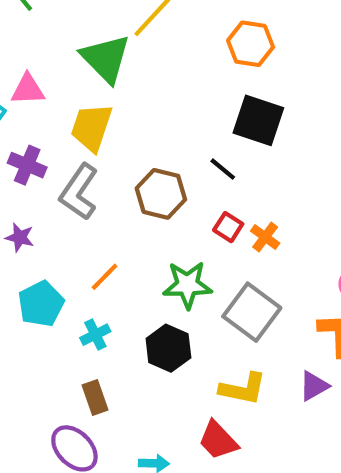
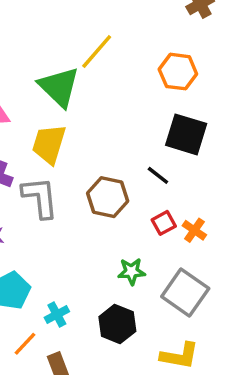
gray L-shape: (79, 192) -> (40, 197), turned 141
red square: (228, 227) -> (164, 223), turned 30
orange line: (105, 277) -> (25, 344), moved
green star: (187, 285) -> (132, 271), size x0.7

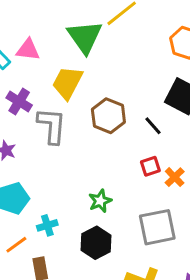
brown hexagon: (108, 197) -> (108, 116), moved
green star: (132, 271) -> (100, 201), moved, turned -30
gray square: (185, 292) -> (157, 227), turned 33

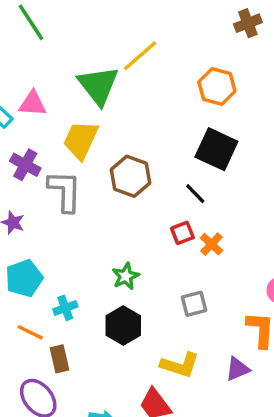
black line: (153, 126) -> (195, 194), moved
gray square: (157, 227) -> (194, 304), size x0.6
orange line: (16, 245) -> (30, 332), turned 65

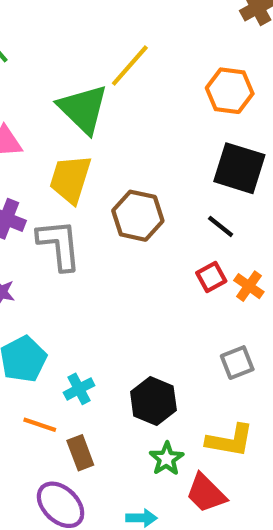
green star: (126, 276) -> (167, 459), moved

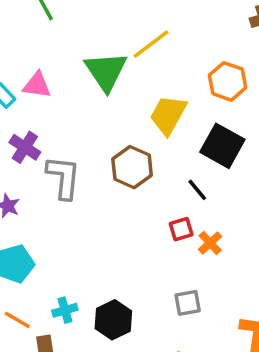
yellow trapezoid: (70, 179) -> (168, 115), moved
cyan cross: (79, 389) -> (65, 310), moved

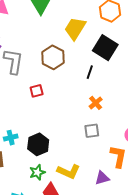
black line: (197, 190) -> (90, 72), turned 56
red square: (181, 229) -> (37, 91), moved
gray square: (188, 303) -> (92, 131), moved

